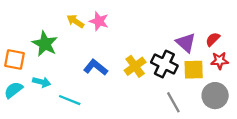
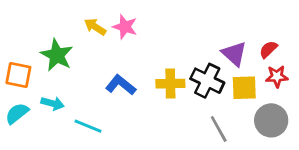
yellow cross: (135, 66) -> (170, 84), turned 35

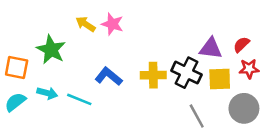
purple triangle: (234, 54) -> (211, 48), turned -35
cyan line: (88, 126) -> (79, 99), moved

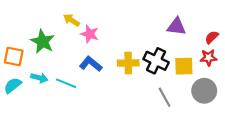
pink star: (112, 24) -> (90, 34), moved
red semicircle: (241, 45) -> (212, 37), moved
purple triangle: (211, 48) -> (176, 27), moved

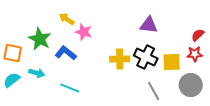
purple triangle: (176, 27) -> (149, 25), moved
blue L-shape: (91, 64) -> (66, 53), moved
cyan line: (66, 83) -> (70, 88), moved

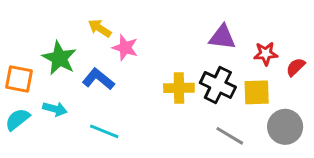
red semicircle: (198, 35) -> (296, 67), moved
red star: (195, 54) -> (266, 54), moved
gray line: (154, 91) -> (230, 136), turned -30

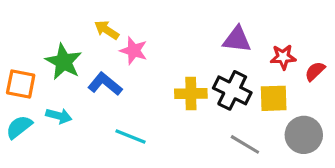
cyan line: (104, 131) -> (130, 136), moved

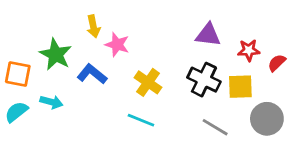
yellow arrow: (107, 30) -> (93, 26), turned -135
yellow cross: (191, 94) -> (148, 82), moved, turned 36
cyan line: (130, 136) -> (141, 120), moved

